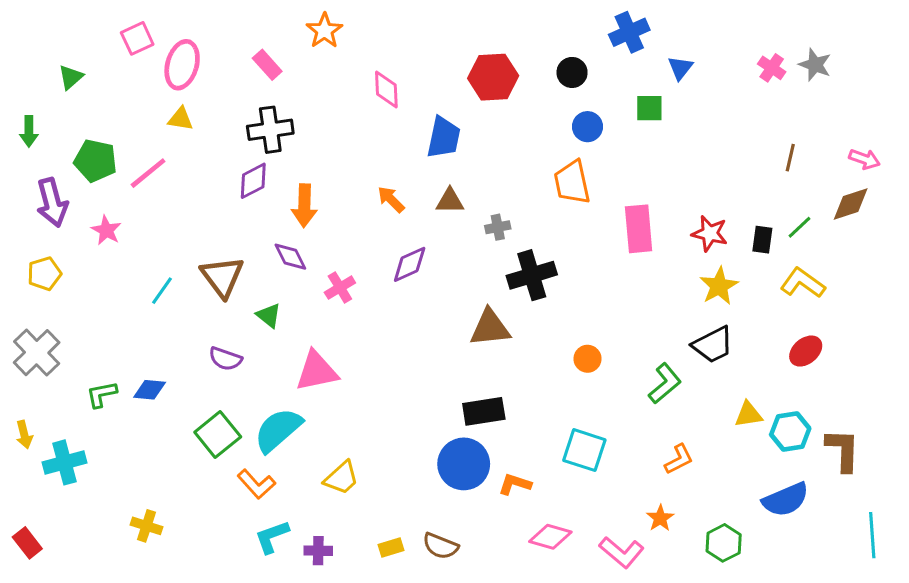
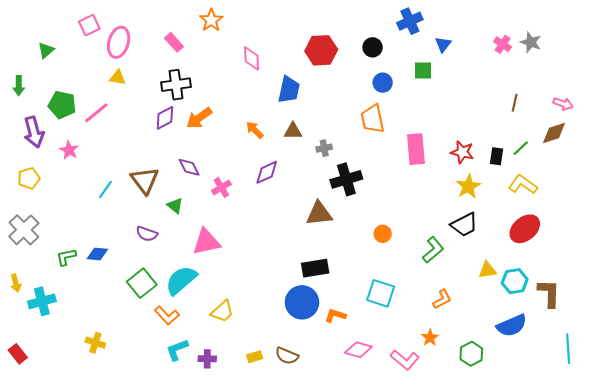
orange arrow: (304, 206) -> (199, 118), moved, turned 52
red ellipse: (806, 351) -> (525, 229), size x1.4

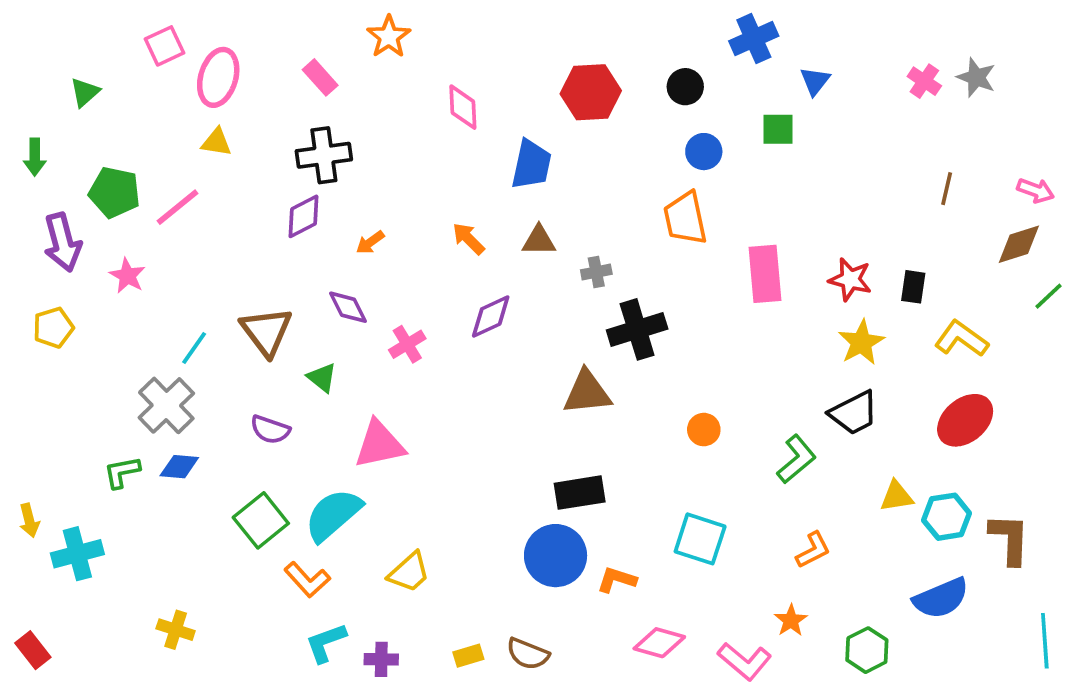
orange arrow: (199, 118) -> (370, 242), moved, size x0.6
green line: (521, 148) -> (1049, 296), moved
gray cross: (24, 230) -> (166, 405), moved

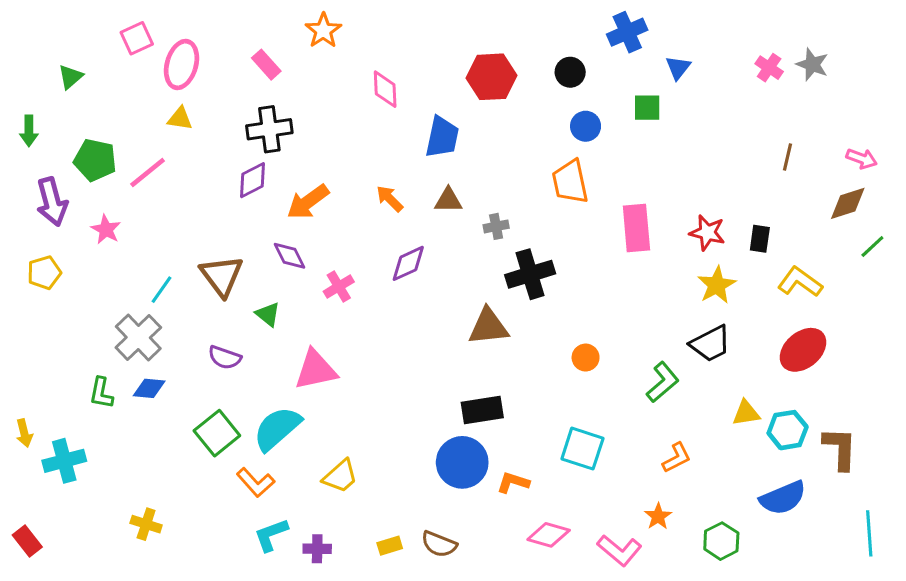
orange arrow: (370, 242) -> (308, 202), size x1.8
green L-shape: (122, 472) -> (101, 393), turned -68

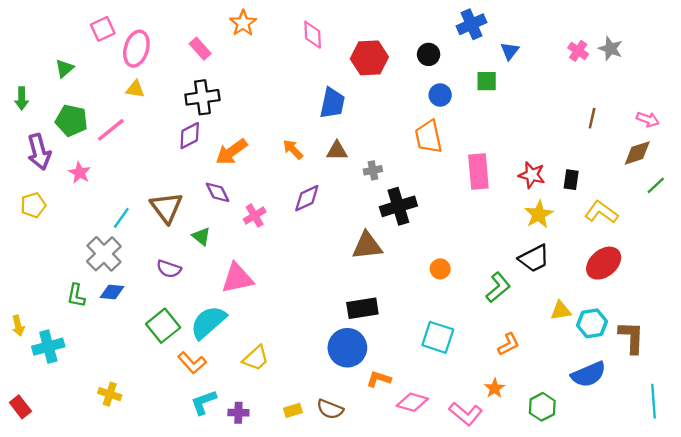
green triangle: (70, 77) -> (65, 68), moved
pink diamond: (385, 89) -> (313, 35), moved
orange L-shape: (513, 482) -> (379, 379), moved

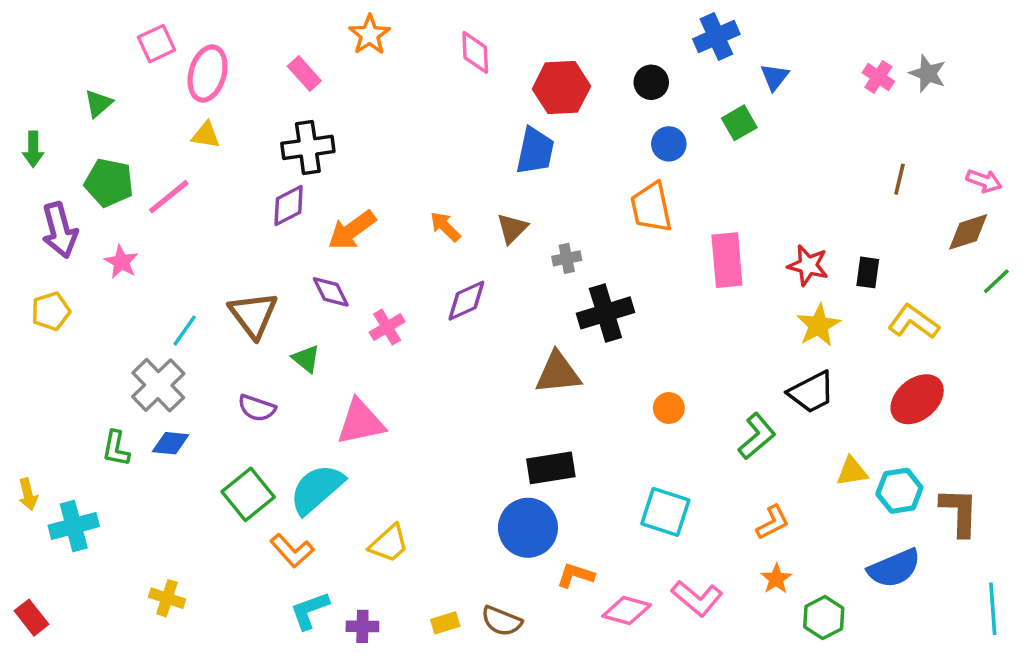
green square: (487, 81) -> (739, 123), turned -30
blue trapezoid: (332, 103) -> (535, 151), moved
brown triangle: (337, 151) -> (512, 228), turned -45
orange star: (495, 388) -> (776, 579), moved
pink L-shape: (466, 414) -> (697, 598), moved

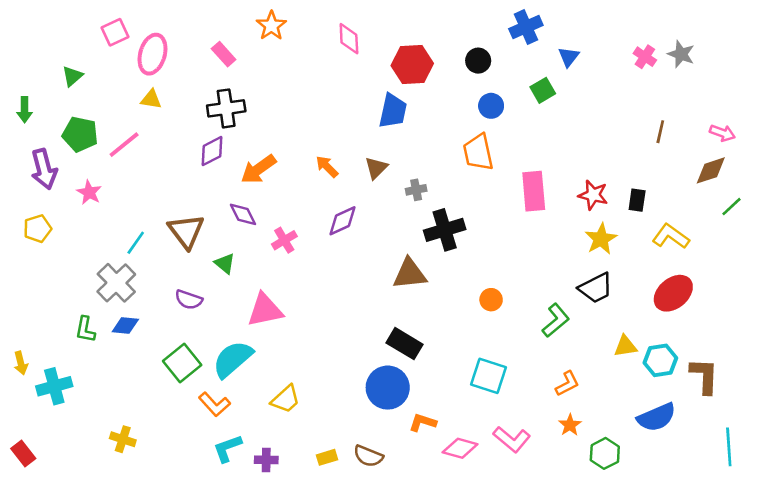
black rectangle: (551, 468) -> (404, 344), turned 40

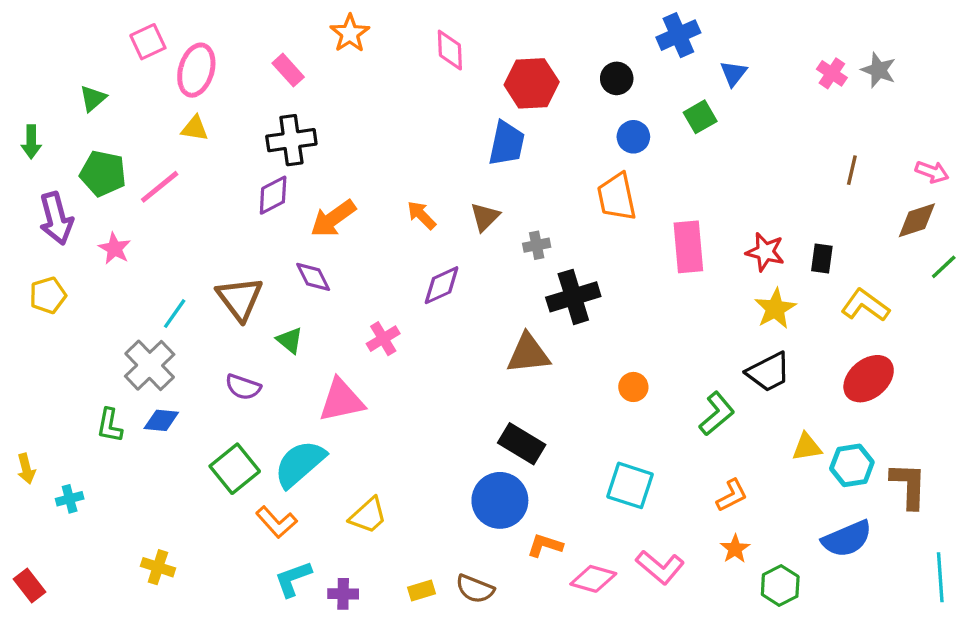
pink cross: (284, 240) -> (383, 339), moved
cyan cross: (54, 386) -> (70, 499), size x0.6

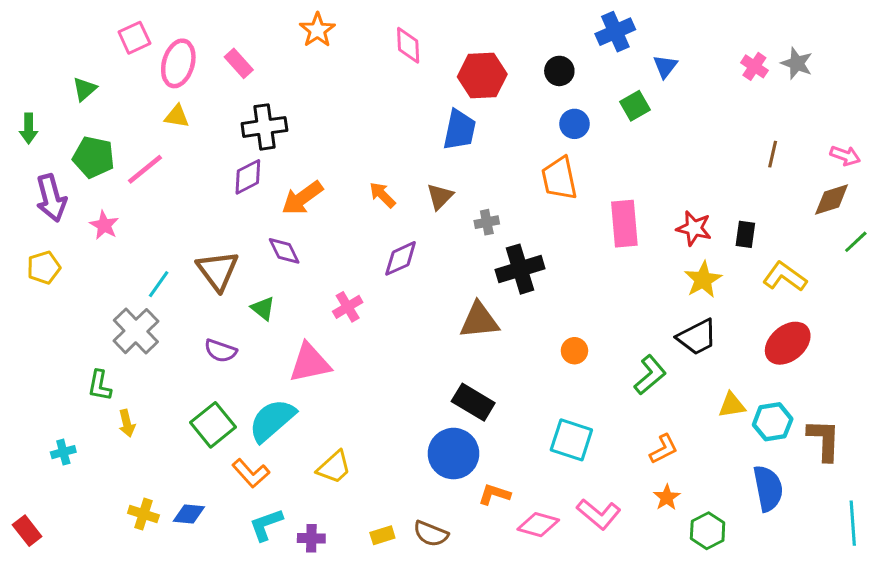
pink rectangle: (288, 70) -> (239, 63), moved
blue diamond: (161, 420) -> (189, 514), moved
yellow arrow: (26, 469) -> (127, 423), moved
blue semicircle: (847, 539) -> (768, 488), turned -78

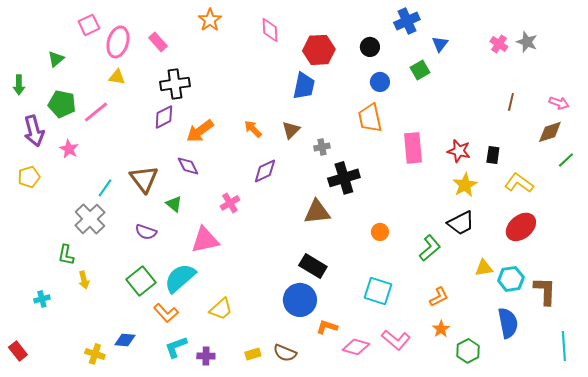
yellow cross: (143, 514) -> (95, 354), moved

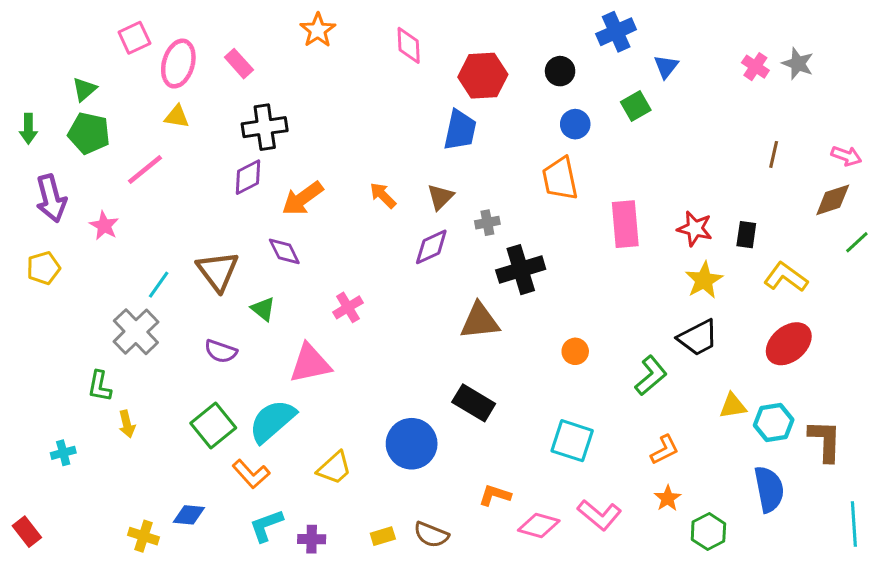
green pentagon: (62, 104) -> (89, 133), moved
purple diamond: (265, 171) -> (431, 247), moved
blue circle: (300, 300) -> (412, 444), moved

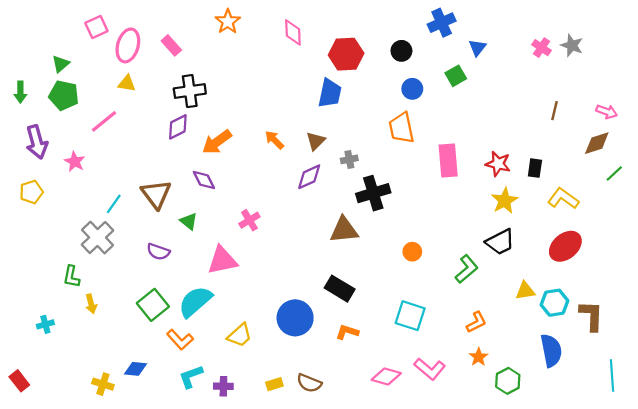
orange L-shape: (495, 495) -> (347, 332), moved

